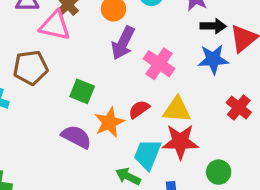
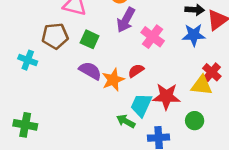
green square: (82, 91) -> (90, 39), moved
yellow triangle: (177, 110) -> (202, 85), moved
purple semicircle: (76, 137) -> (90, 71), moved

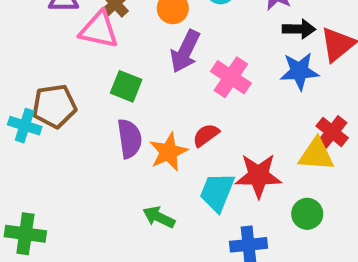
brown pentagon: (55, 36) -> (54, 106), moved
purple semicircle: (90, 71) -> (130, 139), turned 55
green arrow: (126, 121) -> (159, 217), moved

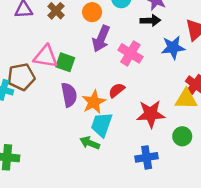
black arrow: (299, 29) -> (150, 20), moved
pink triangle: (99, 30) -> (46, 57), moved
cyan trapezoid: (217, 192) -> (102, 125), moved

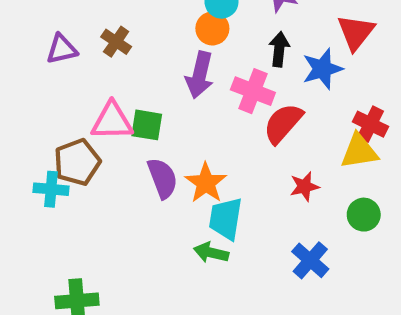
orange circle: (92, 12) -> (212, 28), moved
black arrow: (150, 20) -> (279, 49), moved, turned -72
red semicircle: (117, 90) -> (283, 123), moved, size x1.5
red star: (151, 114) -> (304, 186), size x0.6
blue cross: (147, 157) -> (310, 260), turned -30

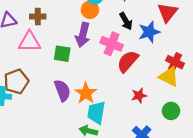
brown cross: (116, 42) -> (38, 17), turned -35
black arrow: (279, 49) -> (126, 21), turned 144
pink triangle: (112, 121) -> (30, 42), moved
green square: (147, 125) -> (62, 54), moved
yellow triangle: (359, 151) -> (169, 77), turned 35

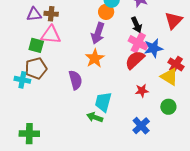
brown cross: (38, 17) -> (51, 14), moved
blue star: (149, 32) -> (153, 48), moved
pink cross: (112, 44) -> (138, 43), moved
green square: (62, 54) -> (36, 45), moved
orange star: (86, 93) -> (95, 58), moved

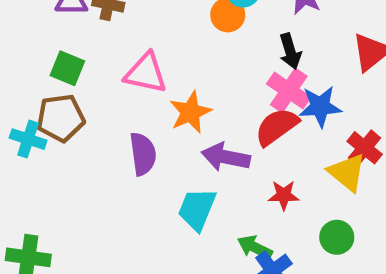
purple arrow: (98, 33) -> (226, 157), moved, turned 75
pink triangle: (51, 35) -> (146, 73), moved
green arrow: (95, 117) -> (255, 247), moved

